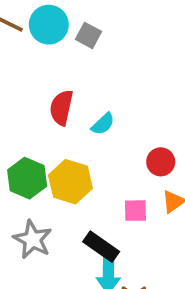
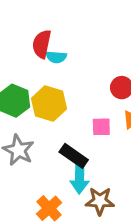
cyan semicircle: (103, 124) -> (56, 57), moved, turned 48

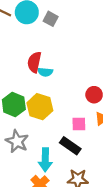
black rectangle: (74, 156) -> (70, 146), moved
cyan arrow: (80, 178) -> (45, 160), moved

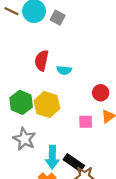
cyan semicircle: (45, 72) -> (64, 70), moved
black rectangle: (70, 146) -> (74, 163), moved

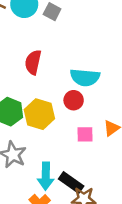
cyan semicircle: (64, 70) -> (85, 77), moved, size x1.6
red circle: (101, 93) -> (74, 100), moved

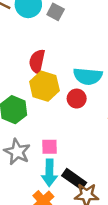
yellow hexagon: (39, 114) -> (44, 86), moved
pink square: (85, 134) -> (49, 147), moved

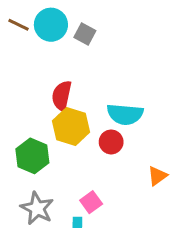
pink square: (49, 147) -> (91, 202), moved, turned -35

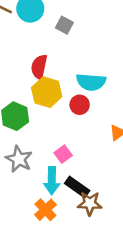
gray square: (85, 34) -> (64, 25), moved

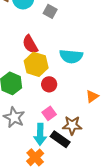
red semicircle: (39, 67) -> (30, 44), turned -42
red circle: (80, 105) -> (49, 84), moved
brown star: (90, 203) -> (72, 125), moved

